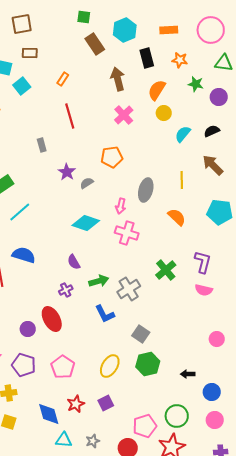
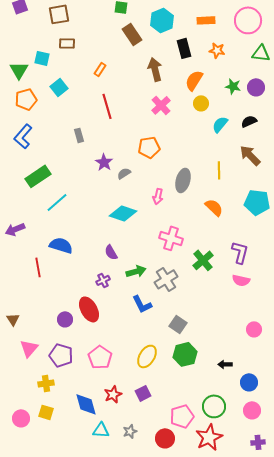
green star: (196, 84) -> (233, 86), moved
cyan square: (22, 86) -> (59, 87), moved
pink cross: (127, 233) -> (171, 238), moved

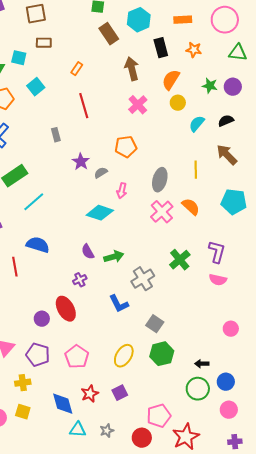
pink arrow: (158, 196) -> (122, 191), moved
pink cross: (171, 238) -> (162, 212), moved, turned 30
green arrow: (136, 271) -> (114, 257), moved
green circle: (214, 406) -> (198, 389), moved

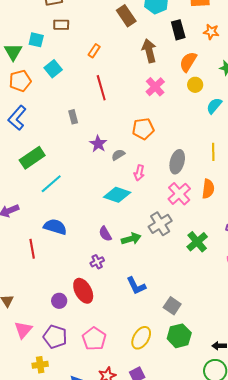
orange semicircle: (191, 207) -> (208, 189), turned 54
gray cross: (143, 279) -> (160, 224), moved

